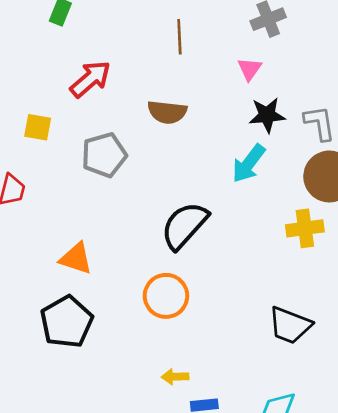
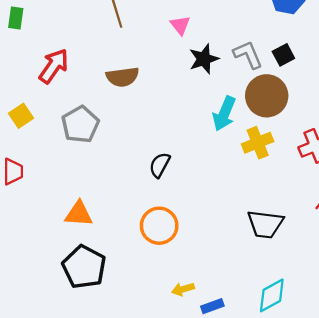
yellow square: (38, 127) -> (21, 116), turned -30
cyan arrow: (249, 164) -> (224, 114), moved
black semicircle: (184, 225) -> (160, 165), size x0.6

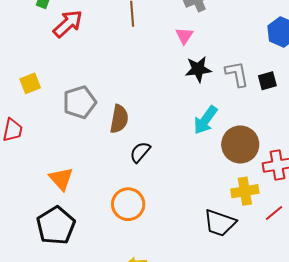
red arrow: (54, 66) -> (68, 24), moved
brown semicircle: (123, 77) -> (119, 119), moved, turned -84
brown circle: (267, 96) -> (240, 144), moved
yellow cross: (258, 143) -> (245, 191), moved
orange triangle: (79, 214) -> (61, 179), turned 32

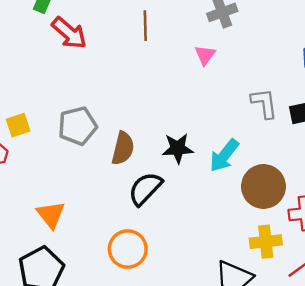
red arrow: (68, 24) -> (69, 33), turned 80
black star: (198, 69) -> (178, 148), moved
yellow square: (30, 83) -> (18, 125), moved
black semicircle: (140, 152) -> (145, 189), size x1.4

